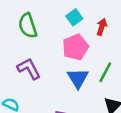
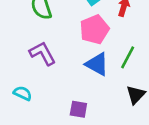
blue triangle: (78, 78) -> (97, 64), turned -30

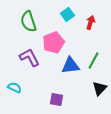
pink pentagon: (94, 29) -> (53, 42), moved
blue triangle: (97, 64) -> (70, 65), turned -36

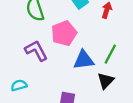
cyan semicircle: (14, 87) -> (19, 85), turned -40
black triangle: (99, 88) -> (106, 81), moved

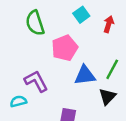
purple L-shape: (36, 51) -> (36, 81), moved

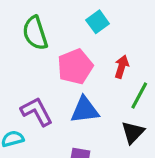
red arrow: (109, 24) -> (122, 67), moved
blue triangle: (85, 75) -> (85, 110), moved

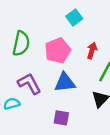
green semicircle: (35, 33) -> (21, 43), moved, turned -150

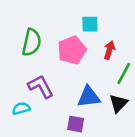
cyan square: (74, 17) -> (90, 24), moved, turned 35
blue triangle: (65, 82) -> (89, 97), moved

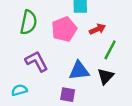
red arrow: (109, 50) -> (97, 29), turned 49
cyan semicircle: (21, 108) -> (19, 90), moved

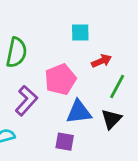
pink pentagon: (64, 29) -> (60, 79), moved
purple L-shape: (37, 61) -> (26, 101), turned 70

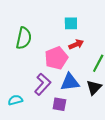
red arrow: (101, 61) -> (76, 44), moved
purple L-shape: (26, 101) -> (43, 84), moved

